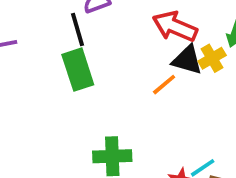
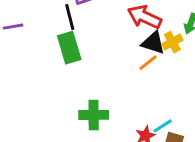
orange line: (164, 85) -> (148, 63), moved

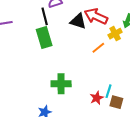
black triangle: (153, 43) -> (78, 21), moved
cyan line: (163, 126) -> (109, 91), turned -40

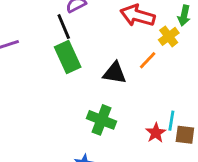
black triangle: (78, 21) -> (115, 73), moved
green cross: (61, 84) -> (102, 120), turned 30

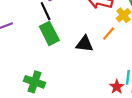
green cross: (102, 120) -> (35, 82), moved

